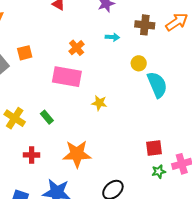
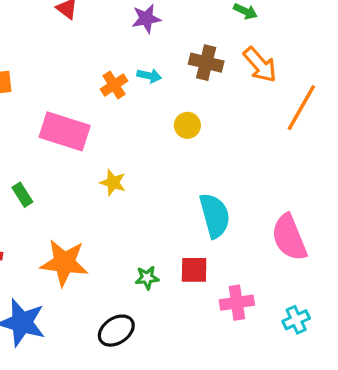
orange arrow: (177, 22) -> (260, 65), turned 75
orange cross: (77, 48) -> (114, 85), moved
cyan semicircle: (157, 85) -> (215, 216), moved
green star: (159, 172) -> (147, 278), moved

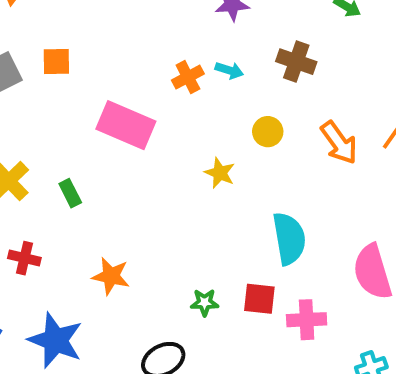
orange arrow: (260, 65) -> (339, 143), moved
yellow star: (113, 183) -> (220, 173), moved
orange star: (64, 263) -> (111, 276), size x0.7
pink cross: (237, 303) -> (307, 320), moved

